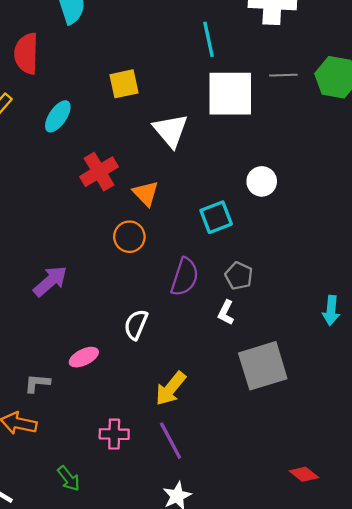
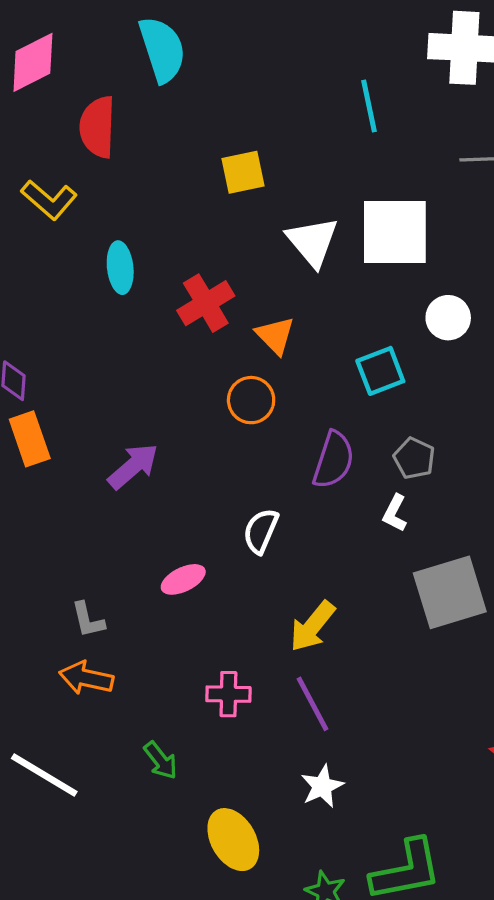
white square: (230, 94) -> (395, 232), moved
cyan ellipse: (58, 116) -> (120, 268), moved, turned -40
gray L-shape: (37, 383) -> (88, 620), moved, turned -108

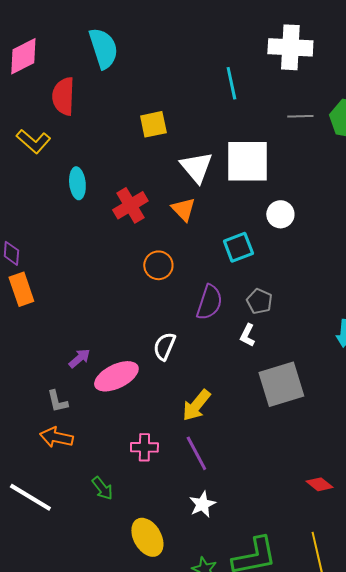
orange triangle: (275, 335) -> (183, 209), moved
purple arrow: (133, 466) -> (79, 358), moved, size x0.7
pink ellipse: (183, 579) -> (116, 376), size x1.6

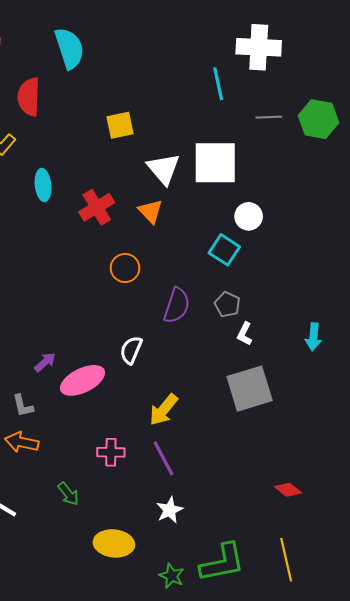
cyan line: (231, 83) -> (218, 84), moved
cyan square: (238, 247) -> (224, 250), moved, turned -36
white L-shape: (247, 335) -> (245, 334), moved
yellow ellipse: (147, 537) -> (114, 543), turned -54

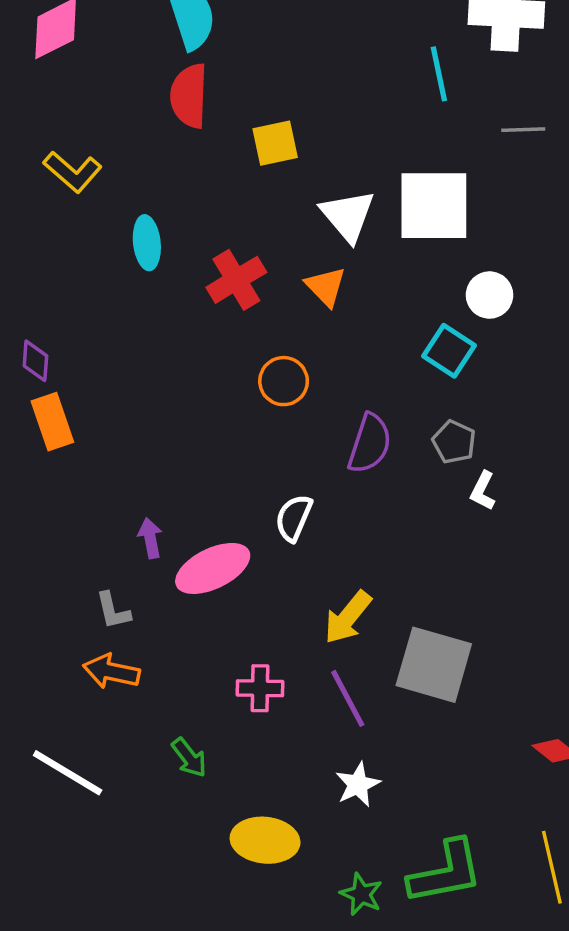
red semicircle: (29, 97) -> (189, 96), moved
purple arrow: (45, 362) -> (150, 538), turned -60
gray square: (250, 389) -> (434, 665), moved, turned 33

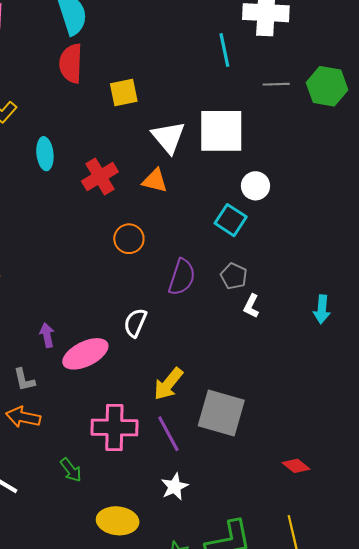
orange triangle: (326, 287) -> (155, 181), turned -32
pink cross: (260, 688) -> (114, 427), size x1.6

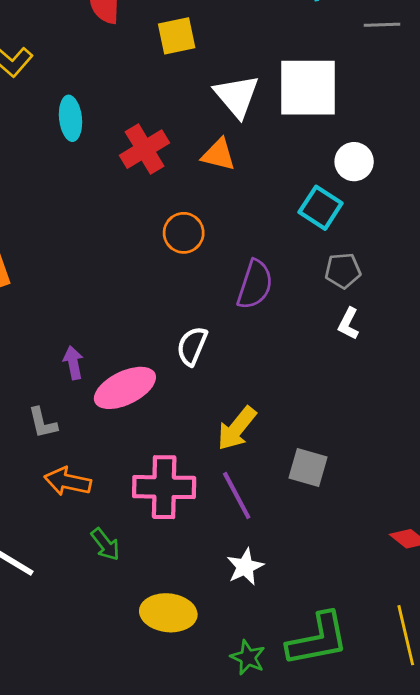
gray pentagon: (234, 276) -> (343, 271), moved, turned -30
gray square: (221, 413) -> (308, 468), size x0.6
orange arrow: (23, 417) -> (68, 481), moved

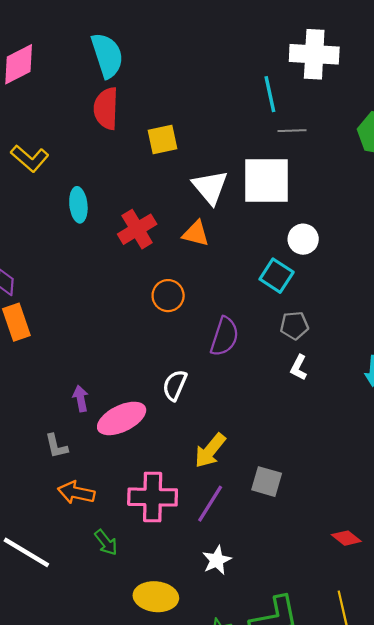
gray line: (382, 25) -> (292, 131), moved
purple line: (237, 495) -> (210, 504), turned 60

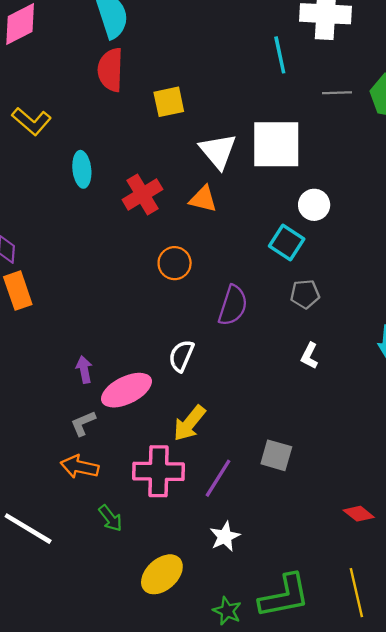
gray line: (292, 131) -> (337, 93), moved
white L-shape: (299, 368) -> (310, 356), moved
gray L-shape: (56, 446) -> (83, 423), moved, turned 80
yellow arrow: (210, 451) -> (189, 423), moved
yellow ellipse: (156, 597) -> (162, 574), turned -48

